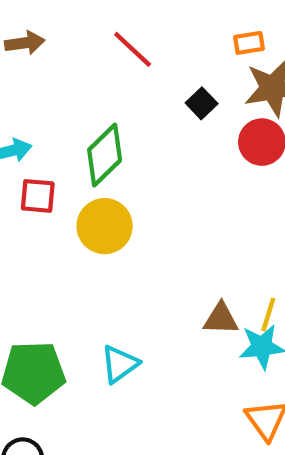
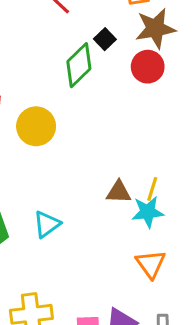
green diamond: (105, 155) -> (79, 65), moved

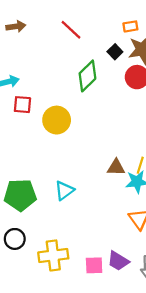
black square: (105, 39) -> (115, 52), moved

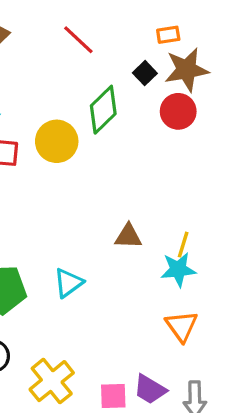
yellow circle: (57, 120) -> (57, 141), moved
brown triangle: (116, 167) -> (128, 236), moved
yellow cross: (53, 255) -> (52, 381), turned -32

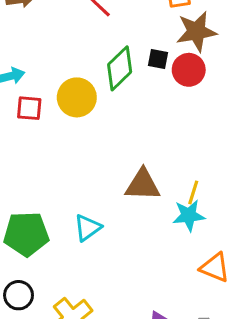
black square: (145, 73) -> (158, 59), moved, turned -35
brown triangle: (128, 236) -> (143, 185), size x1.4
orange triangle: (182, 326) -> (215, 268), moved, turned -32

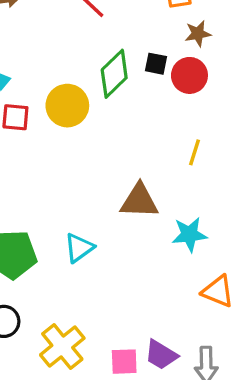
brown star: (196, 31) -> (198, 34), size x0.6
yellow line: (193, 192) -> (194, 152), moved

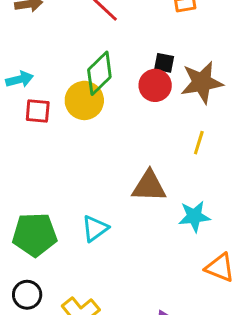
brown star: (198, 34) -> (202, 82), moved, size x1.8
green diamond: (114, 74) -> (99, 73), moved
red circle: (189, 75) -> (155, 85), moved

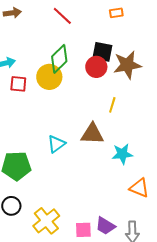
black square: (164, 63) -> (102, 52), size x1.5
yellow line: (199, 143) -> (112, 105), moved
cyan triangle: (95, 228) -> (56, 144), moved

